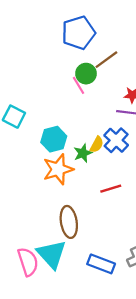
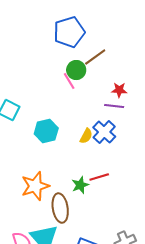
green star: (83, 153) -> (80, 185), moved
orange star: (58, 169) -> (35, 186), moved

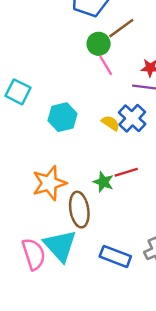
pink line: (69, 81) -> (106, 65), moved
yellow semicircle: (86, 136) -> (111, 123), turned -84
green star: (80, 185) -> (103, 182), turned -30

